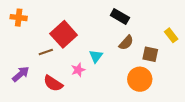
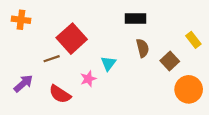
black rectangle: (120, 17) -> (135, 19), turned -30
brown semicircle: (126, 43) -> (143, 48), turned -56
brown square: (150, 54) -> (170, 61), turned 35
orange circle: (140, 79) -> (189, 89), moved

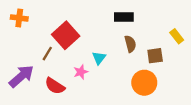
brown line: (52, 59) -> (47, 54), turned -40
brown square: (170, 61) -> (155, 56), turned 35
purple arrow: (23, 83) -> (21, 76), size x1.4
orange circle: (189, 89) -> (144, 83), moved

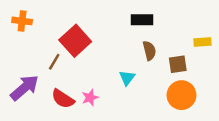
yellow rectangle: (177, 36) -> (202, 42), turned -56
cyan triangle: (99, 58) -> (127, 78), moved
pink star: (81, 72) -> (90, 98), moved
orange circle: (144, 83) -> (181, 95), moved

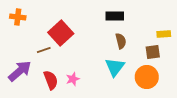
brown line: (54, 62) -> (44, 50), turned 40
brown square: (178, 64) -> (153, 52), moved
cyan triangle: (127, 78) -> (115, 67), moved, size x1.5
red semicircle: (63, 99) -> (51, 80), turned -144

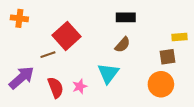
brown semicircle: (121, 41) -> (123, 45), moved, turned 56
cyan triangle: (115, 67) -> (108, 73), moved

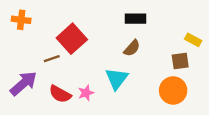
yellow rectangle: (180, 37) -> (193, 40), turned 32
red semicircle: (56, 88) -> (60, 94), turned 140

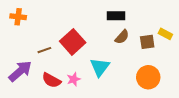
red square: (72, 39) -> (73, 42), moved
brown semicircle: (132, 48) -> (122, 37), moved
brown square: (180, 61) -> (147, 42), moved

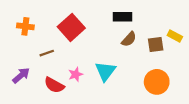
orange cross: (18, 17) -> (25, 26), moved
red square: (73, 42) -> (71, 27), moved
purple arrow: (20, 71) -> (21, 75), size x0.7
pink star: (74, 79) -> (76, 74), moved

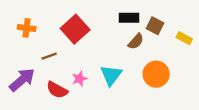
brown square: (156, 45) -> (155, 26), moved, turned 35
purple arrow: (21, 75) -> (22, 80), size x1.4
orange circle: (157, 82) -> (156, 74), moved

